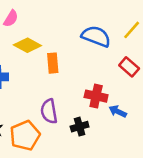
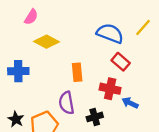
orange rectangle: (53, 63) -> (77, 72), moved
red rectangle: (129, 67) -> (121, 62), moved

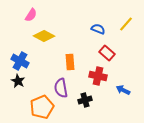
blue semicircle: (110, 33) -> (98, 29), size x0.6
blue cross: (18, 71) -> (20, 61), turned 30
blue arrow: (130, 103) -> (123, 90), moved
black star: (16, 119) -> (18, 81), moved

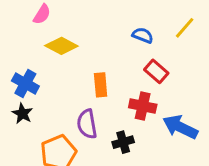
blue arrow: (123, 90) -> (180, 127), size x1.6

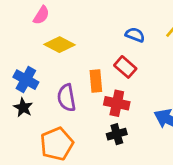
red rectangle: (156, 71) -> (125, 67), moved
red cross: (143, 106) -> (117, 103), moved
purple semicircle: (87, 124) -> (66, 98), moved

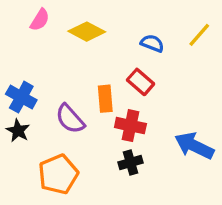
yellow diamond: (59, 45) -> (87, 32), moved
purple semicircle: (66, 98) -> (70, 119), turned -32

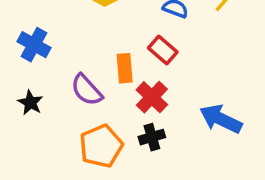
blue cross: (21, 97) -> (34, 45), moved
red cross: (130, 126) -> (152, 97), turned 32
orange pentagon: (58, 174) -> (101, 146), moved

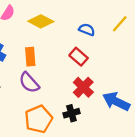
orange rectangle: (125, 68) -> (30, 57), moved
red cross: (152, 97) -> (83, 87), moved

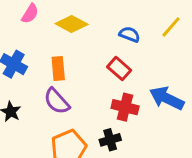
red cross: (83, 87) -> (125, 107), turned -30
blue arrow: (116, 101) -> (167, 98), moved

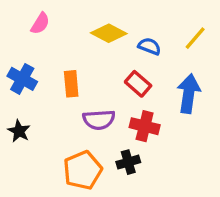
yellow diamond: (72, 24) -> (109, 33), moved
blue arrow: (167, 98) -> (189, 94), moved, turned 72
purple semicircle: (57, 101) -> (99, 120), moved, turned -52

